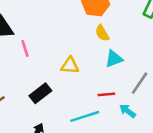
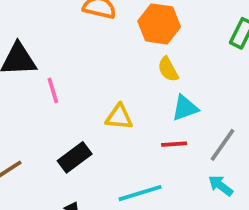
red line: (106, 94) -> (174, 144), moved
cyan arrow: (128, 111) -> (221, 186), moved

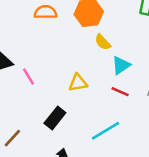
red line: (174, 144) -> (120, 92), turned 42

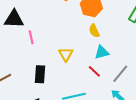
yellow triangle: (78, 83) -> (66, 54), turned 49
black rectangle: (55, 118) -> (40, 74), turned -54

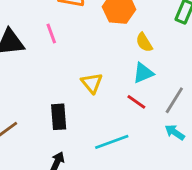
yellow semicircle: (94, 31) -> (144, 42), moved
pink line: (31, 37) -> (51, 33), moved

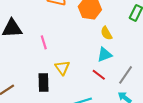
pink line: (51, 33) -> (44, 42), moved
yellow triangle: (92, 83) -> (62, 68), moved

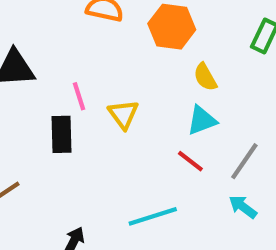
yellow triangle: (62, 68) -> (123, 114), moved
black rectangle: (44, 82) -> (61, 134), moved

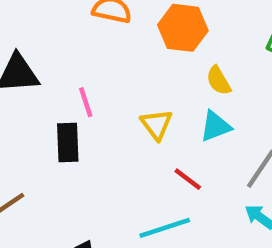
yellow triangle: (123, 114) -> (156, 124), moved
red line: (190, 161) -> (188, 179), moved

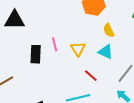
pink line: (86, 102) -> (55, 44), moved
cyan triangle: (215, 126) -> (106, 52), turned 42

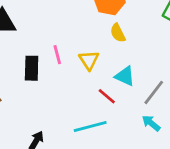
yellow semicircle: (109, 30) -> (118, 33), moved
cyan triangle: (106, 52) -> (125, 76), moved

